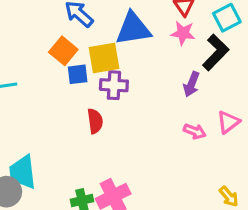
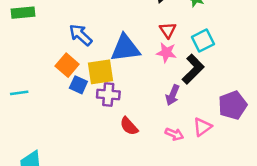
blue square: (78, 74) -> (78, 85), turned 30
red semicircle: (95, 121) -> (129, 126), moved, turned 144

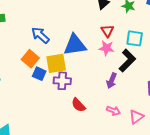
cyan square: (203, 41) -> (135, 38), turned 36
pink triangle: (202, 127) -> (136, 117), moved

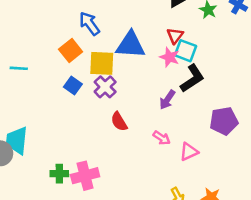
cyan square: (135, 38) -> (185, 51), moved
blue square: (39, 74) -> (73, 86), moved
purple cross: (62, 81) -> (105, 87), turned 30

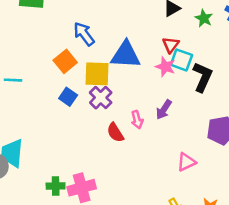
black L-shape: (192, 78) -> (203, 77), moved, turned -32
pink arrow: (162, 138) -> (137, 120), moved, turned 42

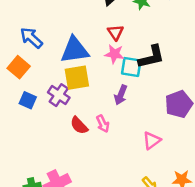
cyan square: (181, 60) -> (131, 67), moved
yellow square: (97, 74) -> (77, 78), moved
black L-shape: (203, 77) -> (151, 57), turned 64
pink arrow: (137, 120) -> (103, 124), moved

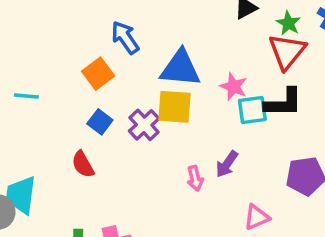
red triangle: (115, 32) -> (287, 52), moved, size x1.6
cyan square: (131, 67) -> (252, 110), turned -30
purple arrow: (121, 95) -> (227, 164), moved
red semicircle: (79, 125) -> (83, 164), moved

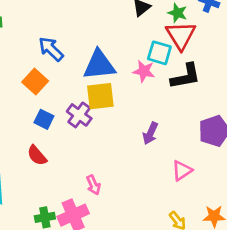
cyan square: (252, 110) -> (159, 53), moved, turned 35
pink arrow: (195, 178) -> (93, 185), moved

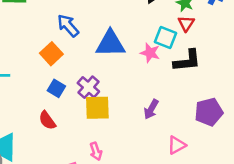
red triangle: (181, 35) -> (186, 23), size x0.6
yellow square: (100, 96) -> (97, 108), moved

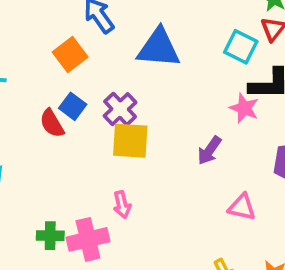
pink star: (150, 53) -> (244, 108), moved
red semicircle: (47, 120) -> (52, 123), moved
pink triangle: (177, 145) -> (242, 207), turned 36

